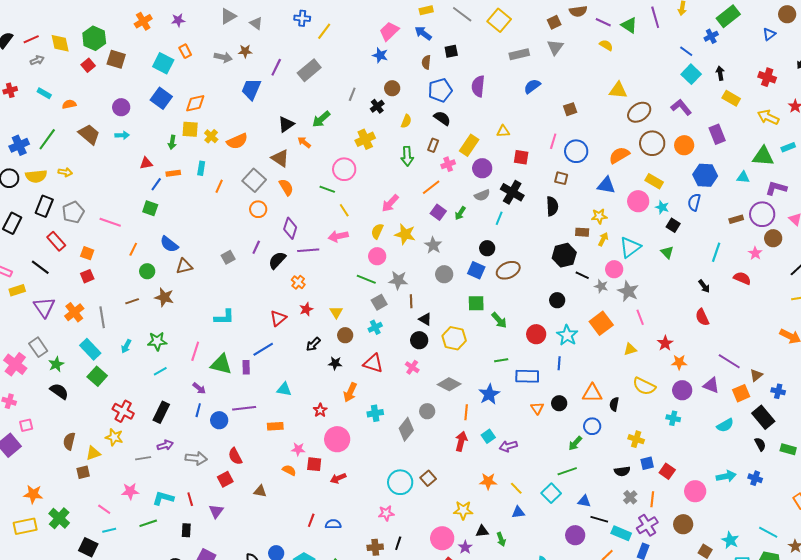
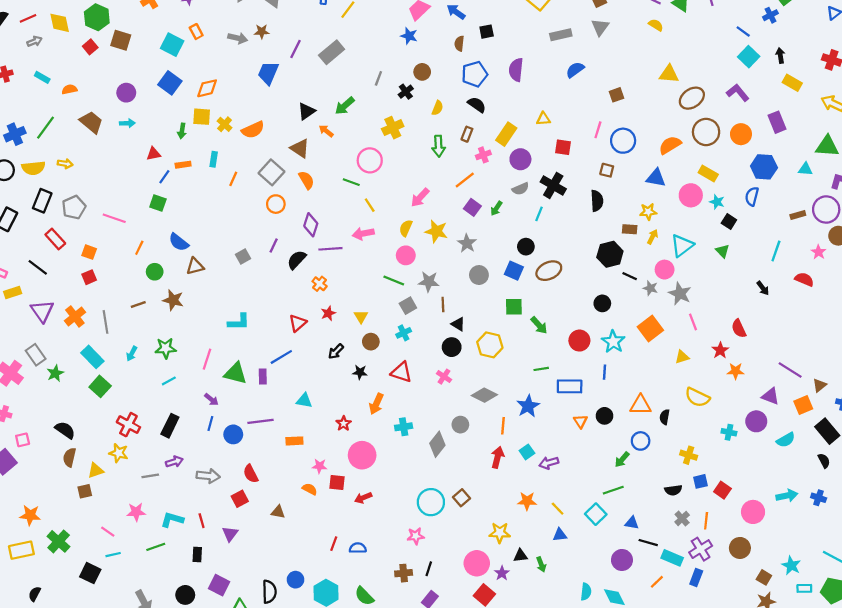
red semicircle: (702, 317) -> (739, 329), moved
purple circle: (682, 390) -> (756, 421), moved
black semicircle: (59, 391) -> (65, 430), moved

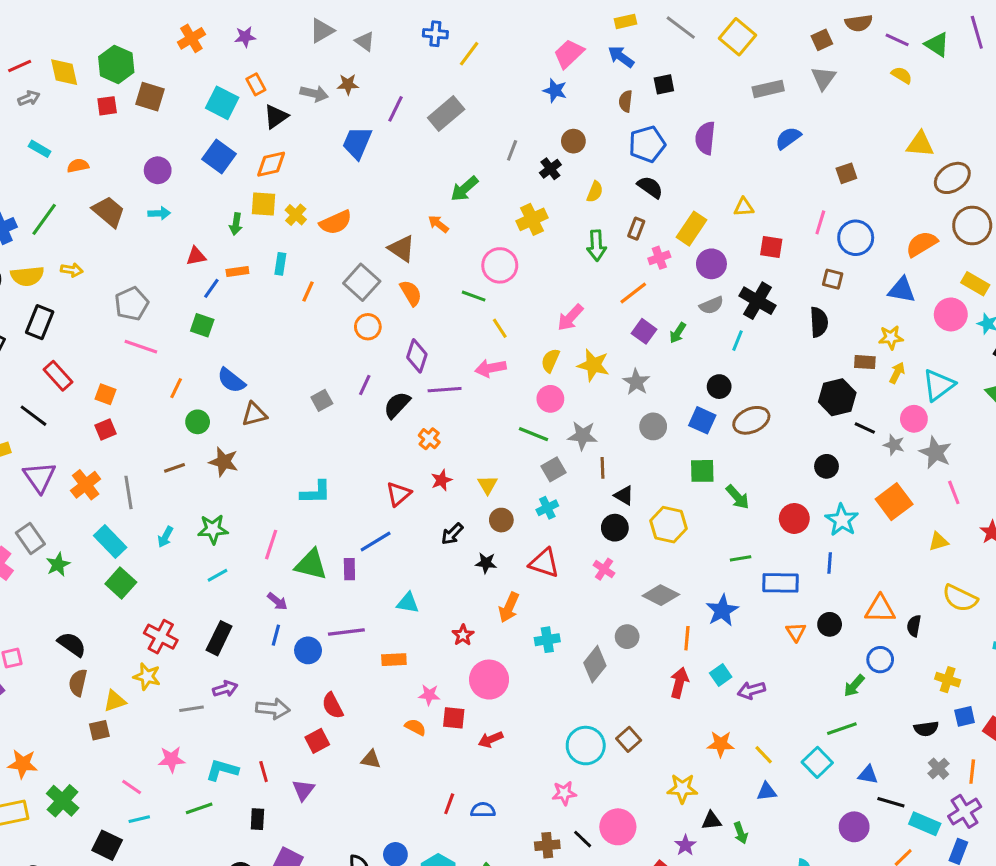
red square: (90, 47) -> (107, 106), turned 32
black triangle: (306, 111) -> (276, 117), moved
gray pentagon: (74, 207) -> (132, 304), moved
pink circle: (477, 563) -> (618, 827), moved
black line: (429, 569) -> (583, 839), turned -64

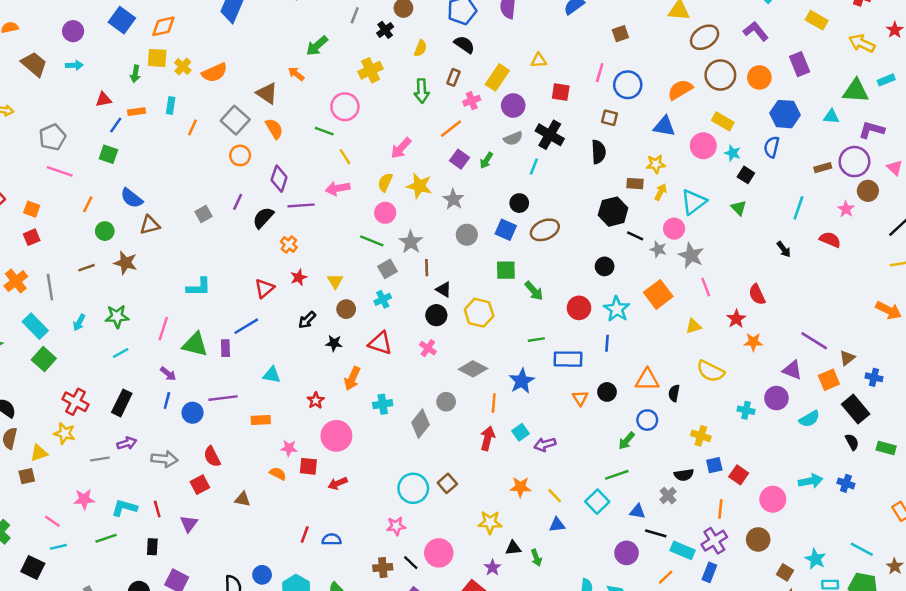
gray star: (583, 436) -> (411, 242), turned 30
gray cross: (938, 769) -> (668, 496), moved

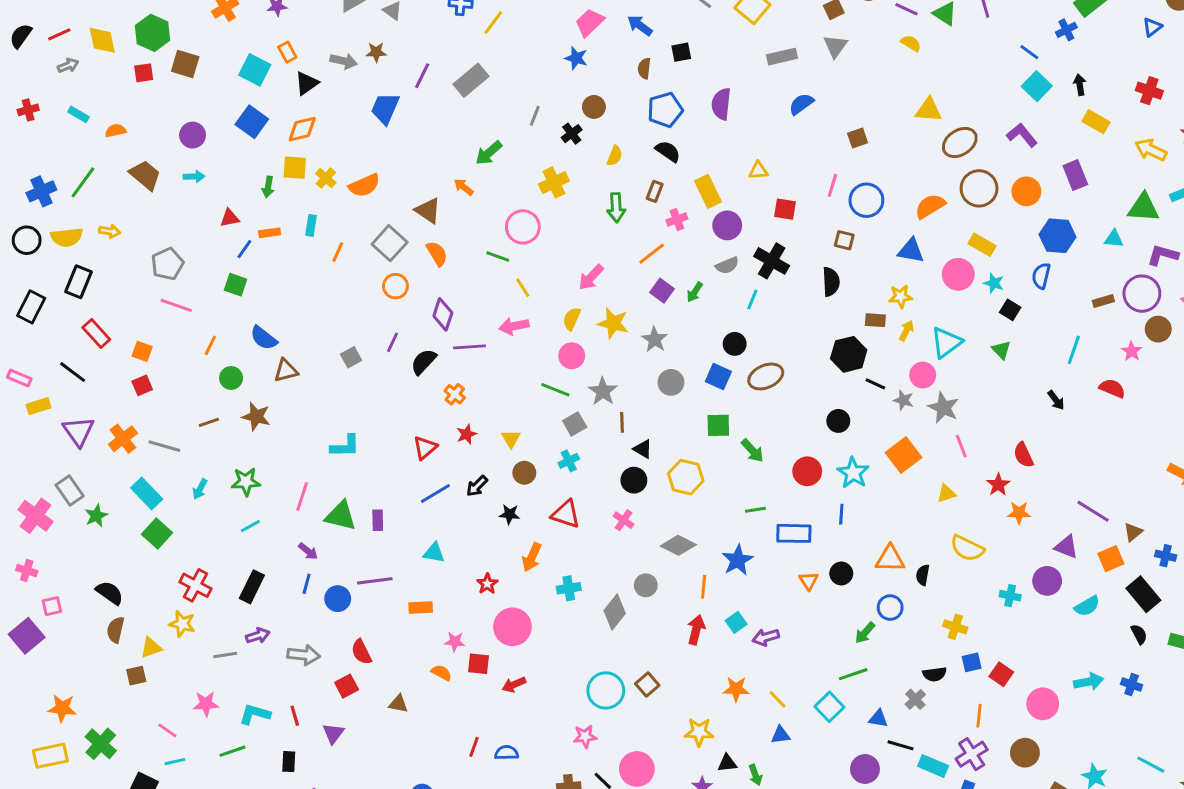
yellow rectangle: (497, 77) -> (708, 191), turned -60
gray line: (50, 287) -> (164, 446), turned -65
blue line: (246, 326) -> (435, 493), moved

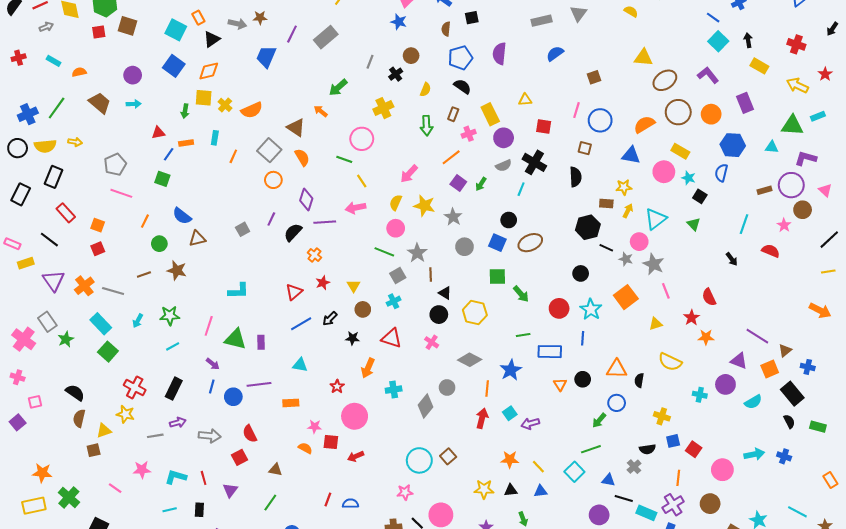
purple square: (27, 636) -> (18, 422), size x0.7
green line: (233, 751) -> (270, 503), moved, turned -36
cyan line: (175, 762) -> (170, 510), moved
black triangle: (727, 763) -> (511, 490), moved

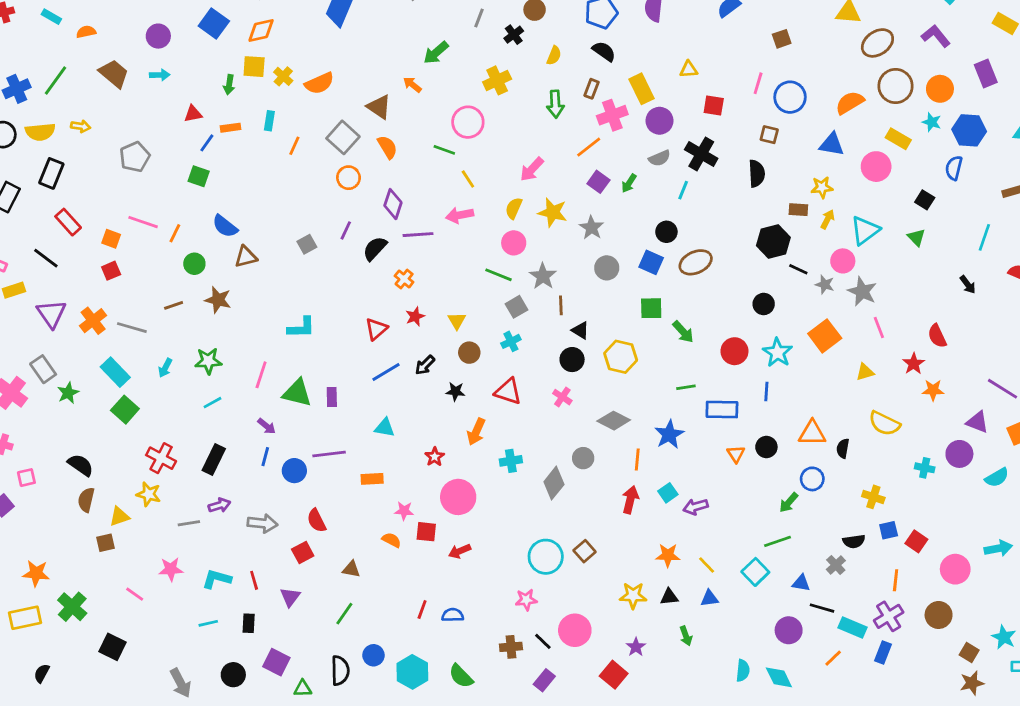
pink cross: (469, 134) -> (612, 115), size x1.5
cyan star: (688, 178) -> (932, 122), moved
pink line: (121, 193) -> (143, 222), moved

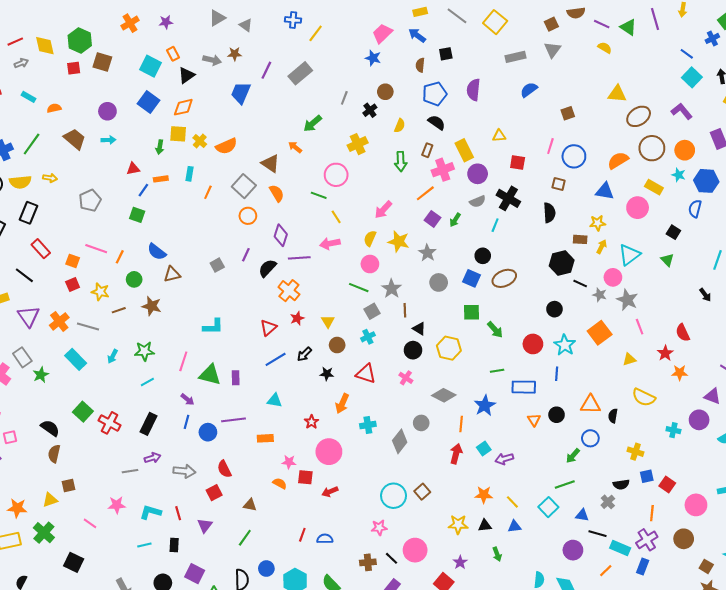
orange cross: (404, 279) -> (289, 291), size x1.5
green square: (125, 410) -> (83, 412), moved
yellow star: (149, 494) -> (100, 292), moved
yellow triangle: (119, 516) -> (50, 500), moved

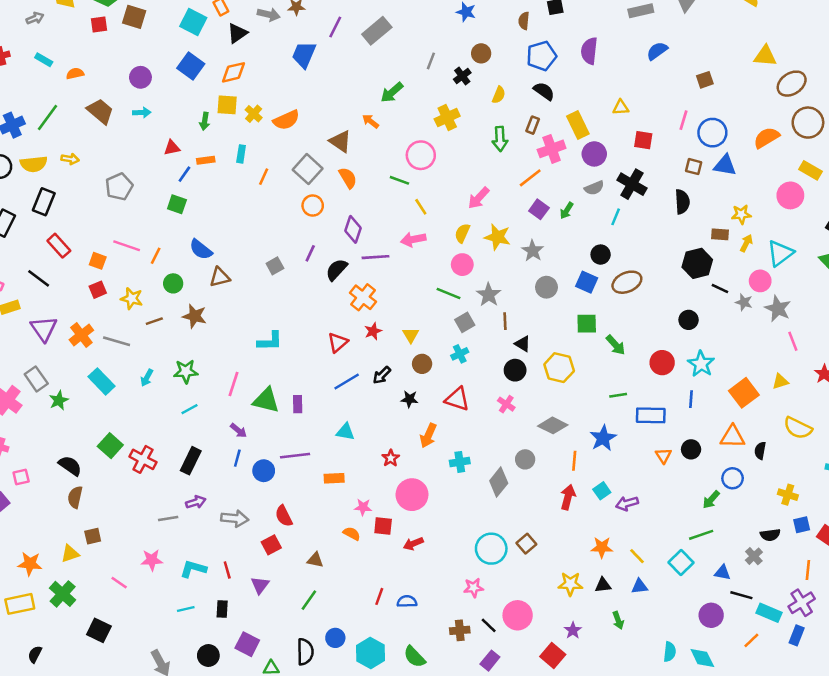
blue triangle: (605, 191) -> (725, 165), moved
orange square: (600, 333) -> (744, 393), moved

